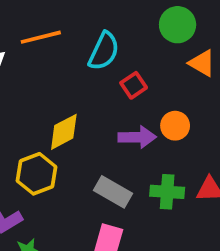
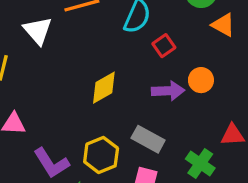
yellow hexagon: (37, 174) -> (101, 155), moved
green cross: (167, 192) -> (200, 164), moved, turned 32

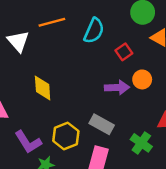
red square: (164, 46) -> (124, 52), moved
yellow diamond: (104, 88) -> (43, 88), moved, turned -65

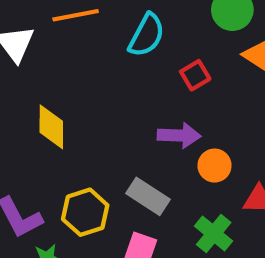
orange circle: (142, 79) -> (214, 166), moved

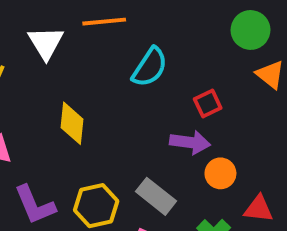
cyan semicircle: (147, 35) -> (150, 67), moved
red square: (195, 75) -> (208, 103), moved

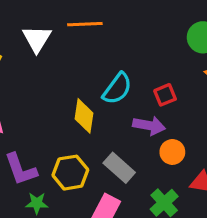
cyan semicircle: (150, 67) -> (117, 89), moved
yellow diamond: (72, 123) -> (84, 116), moved

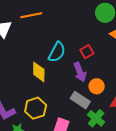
purple arrow: (149, 126) -> (80, 72), turned 66
gray rectangle: (119, 168) -> (80, 100), moved

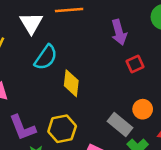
cyan semicircle: (57, 52) -> (46, 57), moved
purple arrow: (80, 72) -> (119, 32), moved

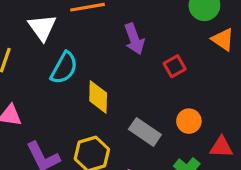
purple arrow: (119, 32) -> (134, 39), moved
gray rectangle: (120, 125) -> (145, 132), moved

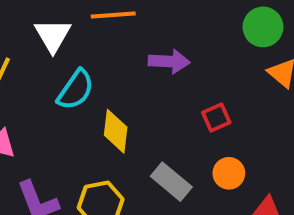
purple arrow: (134, 39) -> (169, 61), turned -72
red square: (175, 66) -> (216, 117), moved

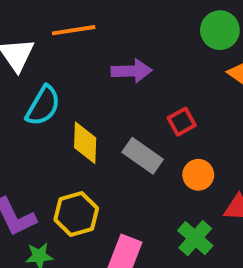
gray rectangle: (171, 182) -> (143, 156), moved

